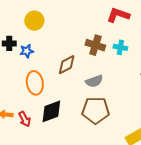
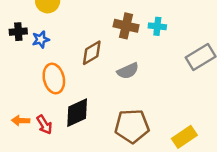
brown pentagon: (96, 110) -> (132, 126), moved

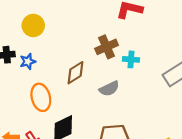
brown cross: (126, 26) -> (107, 47), turned -35
cyan cross: (157, 26) -> (131, 59), moved

